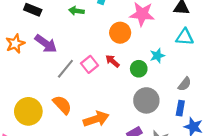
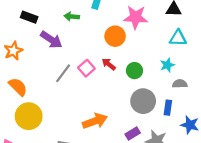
purple arrow: (46, 44) -> (51, 40), moved
cyan star: (157, 56) -> (167, 65), moved
gray semicircle: (185, 84) -> (180, 84), turned -128
orange semicircle: (62, 105) -> (18, 87), moved
blue rectangle: (180, 108) -> (168, 108), moved

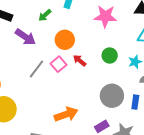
green arrow: (72, 17) -> (45, 15), turned -48
orange circle: (115, 36) -> (65, 40), moved
green circle: (134, 71) -> (110, 56), moved

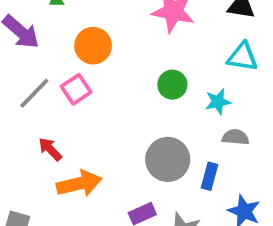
red arrow: (80, 60) -> (50, 149), moved

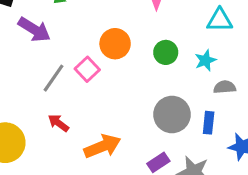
orange circle: (93, 46) -> (115, 44), moved
red arrow: (50, 149) -> (58, 123), moved

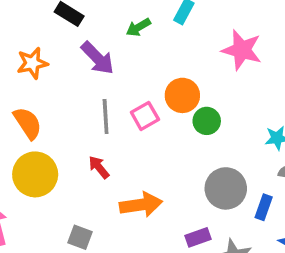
green circle: (166, 52) -> (207, 121), moved
gray line: (54, 78) -> (106, 116), turned -52

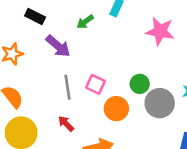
orange circle: (182, 95) -> (116, 109), moved
pink square: (145, 116) -> (95, 84), turned -30
gray circle: (226, 188) -> (160, 103), moved

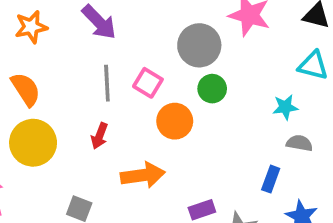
gray circle: (160, 103) -> (199, 45), moved
red arrow: (66, 124) -> (99, 136), turned -120

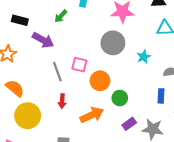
gray circle: (199, 45) -> (113, 43), moved
green circle: (212, 89) -> (120, 98), moved
cyan star: (285, 107) -> (144, 57), moved

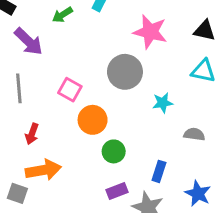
gray line: (57, 72) -> (19, 88), moved
blue rectangle: (161, 96) -> (159, 171), moved
orange arrow: (92, 115) -> (43, 170), moved

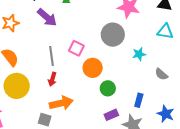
gray line: (19, 88) -> (52, 56), moved
gray semicircle: (194, 134) -> (161, 74), turned -144

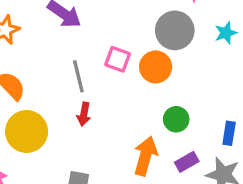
cyan star: (139, 54) -> (226, 33), moved
orange circle: (93, 68) -> (156, 67), moved
orange arrow: (61, 103) -> (145, 156), moved, turned -55

